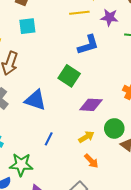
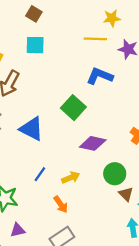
blue L-shape: (88, 45) -> (100, 76), turned -150
yellow arrow: (86, 137) -> (71, 178), moved
orange arrow: (91, 161) -> (61, 204), moved

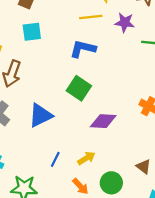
blue L-shape: (100, 76) -> (83, 49), moved
blue triangle: (32, 129) -> (40, 115), turned -45
green circle: (115, 174) -> (111, 183), moved

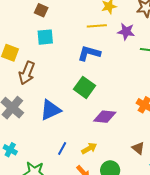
brown triangle: (144, 167) -> (138, 148), moved

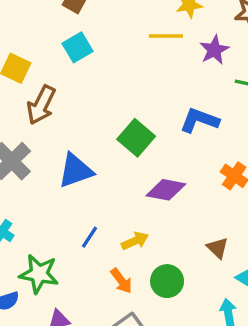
purple star: (126, 32) -> (214, 50), turned 30
cyan square: (45, 37) -> (78, 47), turned -30
blue L-shape: (89, 53) -> (199, 120), moved

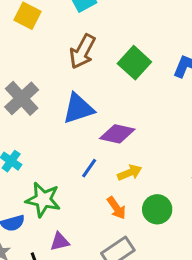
brown arrow: (41, 105) -> (82, 51), moved
green square: (136, 138) -> (134, 63), moved
purple diamond: (166, 190) -> (117, 134), moved

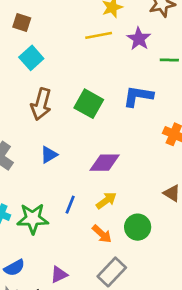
blue triangle: (78, 108) -> (49, 155), size x0.6
purple diamond: (117, 134) -> (105, 163), moved
green star: (43, 200) -> (33, 219), moved

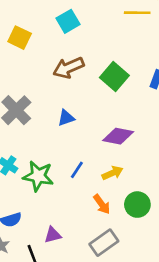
brown arrow: (41, 104) -> (68, 68), turned 40

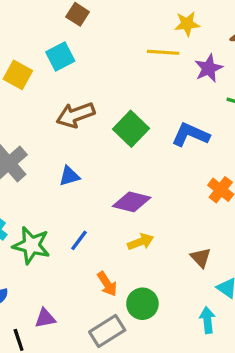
cyan square: (68, 21) -> (60, 56), moved
yellow arrow: (112, 173) -> (141, 242), moved
green circle: (137, 205) -> (142, 304), moved

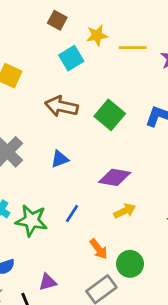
yellow star: (187, 24) -> (97, 35), moved
cyan square: (60, 56) -> (71, 58), moved
brown arrow: (75, 115) -> (61, 106), turned 36

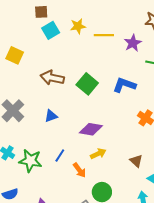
brown square: (57, 20) -> (41, 12), moved, turned -32
cyan square: (71, 58) -> (51, 30), moved
orange arrow: (99, 249) -> (79, 170), moved

